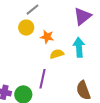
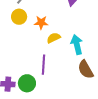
cyan arrow: (79, 47) -> (77, 44), moved

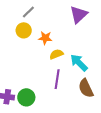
cyan arrow: (77, 44) -> (79, 63), turned -36
purple line: (43, 65) -> (57, 79), moved

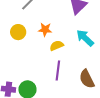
yellow circle: (24, 30) -> (18, 32), moved
cyan arrow: (79, 63) -> (85, 38), moved

